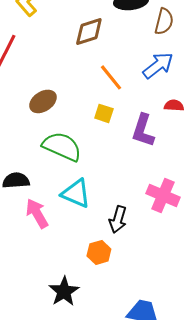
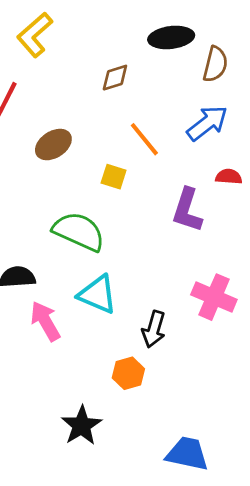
brown diamond: (89, 31) -> (115, 78), size x0.7
brown ellipse: (43, 101) -> (53, 145), moved
yellow square: (104, 113) -> (114, 177), moved

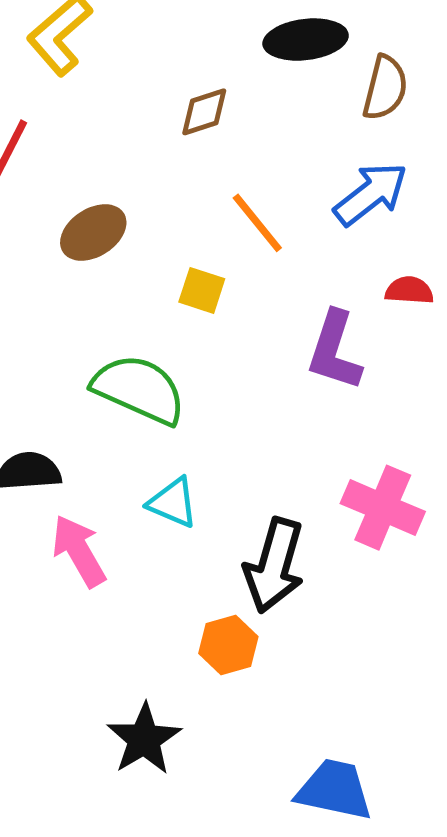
cyan triangle: (98, 294) -> (173, 503), size x0.7
black arrow: (154, 329) -> (274, 565), size x1.4

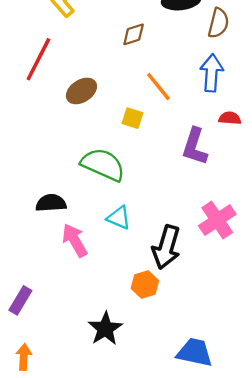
blue arrow: (371, 194) -> (212, 73), turned -48
pink cross: (383, 508) -> (217, 220), turned 33

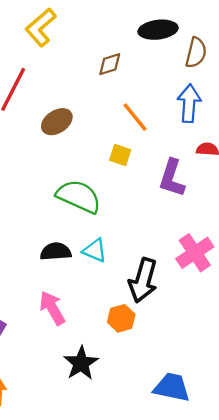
yellow square: (132, 118) -> (120, 155), moved
black semicircle: (51, 203) -> (56, 252), moved
pink arrow: (75, 240) -> (52, 308), moved

